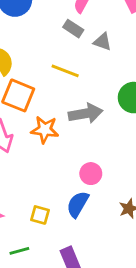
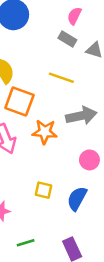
pink circle: (91, 174) -> (89, 160), moved
yellow square: (40, 215) -> (43, 190), moved

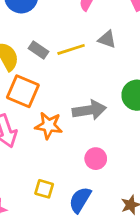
gray rectangle: (67, 39) -> (39, 50), moved
yellow line: (61, 78) -> (71, 49), moved, turned -40

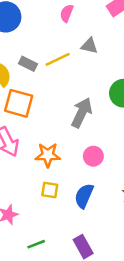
gray arrow: (89, 110) -> (82, 113), turned -48
orange star: (49, 126) -> (48, 155), moved

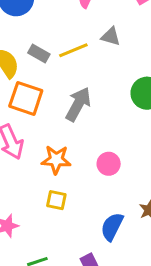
gray arrow: (82, 113) -> (78, 104), moved
blue semicircle: (84, 196) -> (112, 227), moved

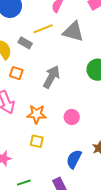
gray triangle: (111, 37) -> (73, 32), size x1.6
yellow line: (73, 50) -> (43, 29), moved
orange square: (26, 98) -> (16, 73), size x0.6

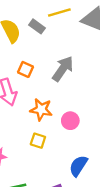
orange square: (16, 73) -> (26, 69), moved
pink circle: (72, 117) -> (70, 121), moved

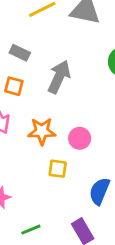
gray rectangle: (37, 26) -> (20, 53), moved
yellow square: (38, 141) -> (58, 169), moved

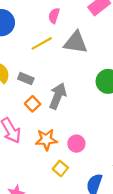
orange square: (14, 86) -> (33, 104), moved, turned 35
yellow square: (58, 169) -> (60, 168), turned 35

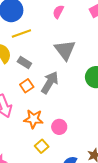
gray triangle: (76, 42) -> (65, 50), moved, turned 35
yellow line: (42, 43) -> (21, 33), moved

